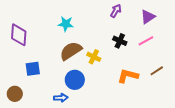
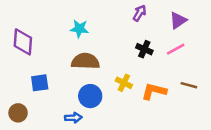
brown semicircle: (71, 51) -> (85, 61), turned 35
yellow cross: (94, 57) -> (124, 83), moved
brown line: (157, 71) -> (189, 85), turned 48

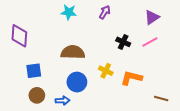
purple arrow: (140, 13) -> (105, 12), moved
cyan star: (79, 29) -> (69, 12), moved
brown line: (189, 85) -> (161, 98), moved
brown circle: (18, 113) -> (37, 95), moved

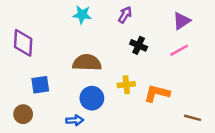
black cross: (123, 42) -> (139, 45), moved
yellow cross: (106, 71) -> (126, 85), turned -32
brown circle: (37, 95) -> (23, 114), moved

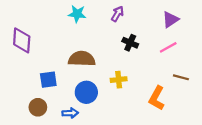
blue square: (40, 85) -> (48, 80), moved
orange L-shape: (157, 93) -> (157, 98), moved, turned -75
brown circle: (23, 114) -> (38, 107), moved
brown line: (193, 118) -> (181, 77), moved

